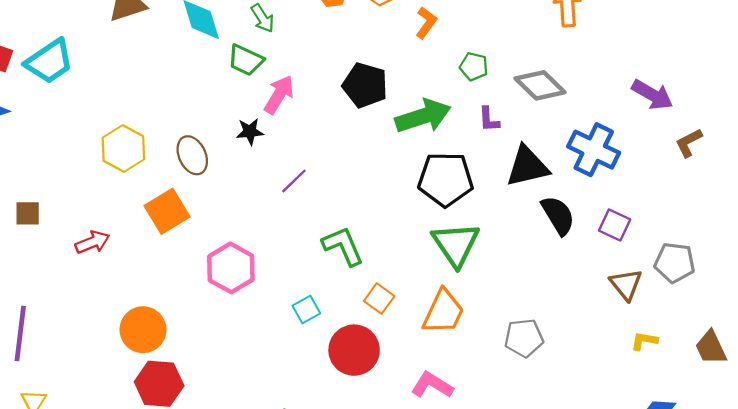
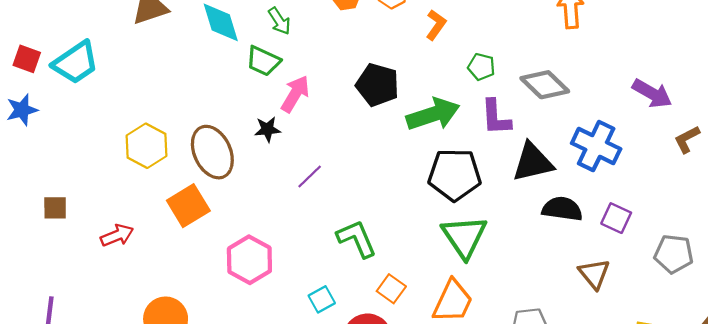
purple L-shape: (489, 119) -> (496, 117), size x1.5
brown ellipse: (192, 155) -> (212, 152), size x1.4
black semicircle: (558, 215) -> (562, 209), turned -51
brown triangle: (626, 284) -> (594, 274), moved

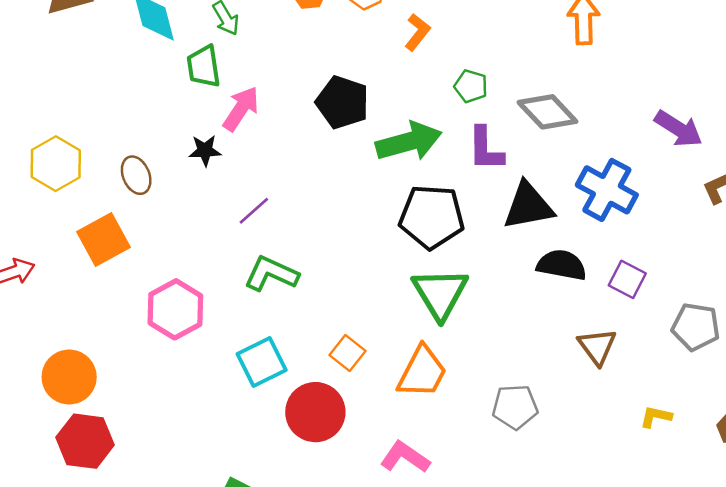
green trapezoid: (263, 61) -> (204, 66), turned 54
brown ellipse: (212, 152) -> (136, 175), size x0.6
green L-shape: (357, 239) -> (271, 274), moved, turned -45
cyan square: (322, 299) -> (262, 362), size x1.5

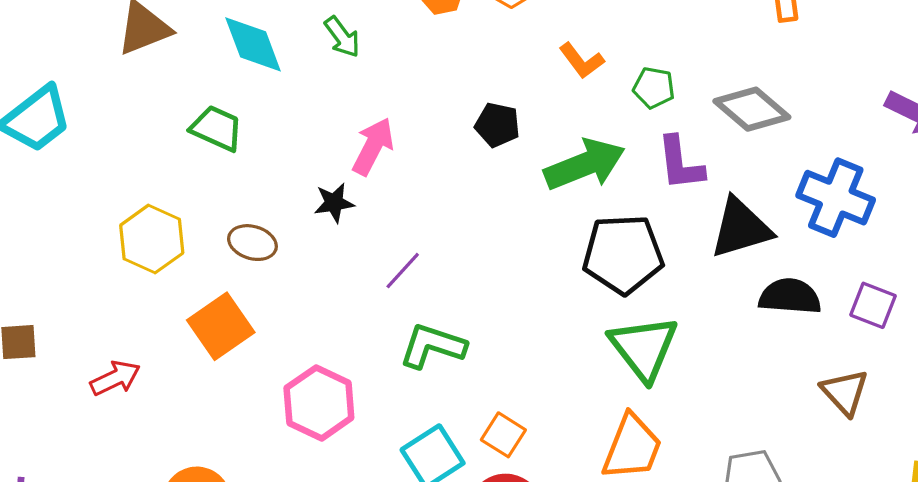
orange L-shape: (417, 32) -> (582, 61), moved, turned 111
green trapezoid: (204, 66) -> (217, 128), moved, turned 129
black pentagon: (342, 102) -> (497, 125), size x0.7
brown ellipse: (136, 175) -> (252, 243), turned -45
orange square: (348, 353) -> (503, 435), moved

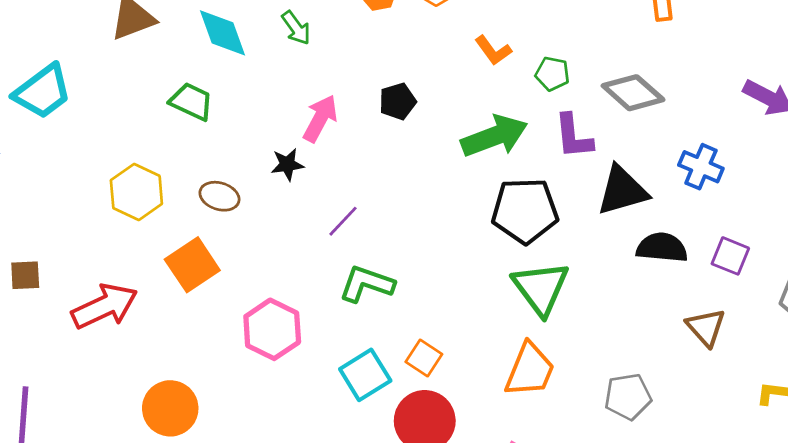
black pentagon: (497, 125) -> (398, 101), moved, turned -30
blue cross: (836, 198) -> (701, 167), size x0.7
red arrow: (115, 378) -> (105, 306), size x1.6

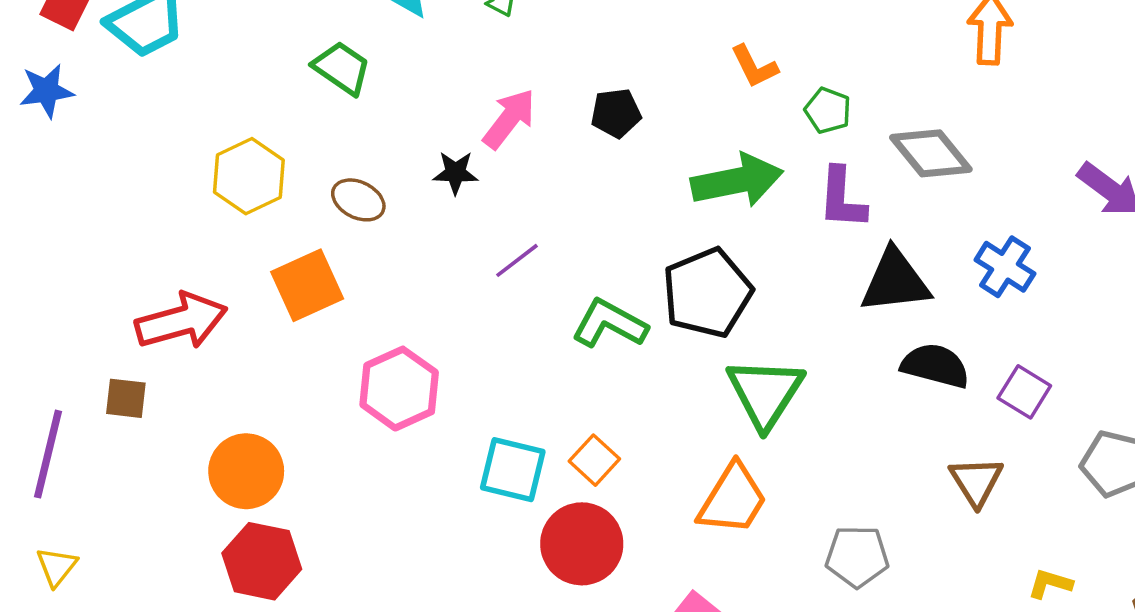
black pentagon: (525, 211) -> (707, 293), moved, turned -30
brown square: (25, 275) -> (126, 398), moved
green L-shape: (367, 284) -> (610, 324), moved
cyan square: (365, 375) -> (513, 470), turned 36

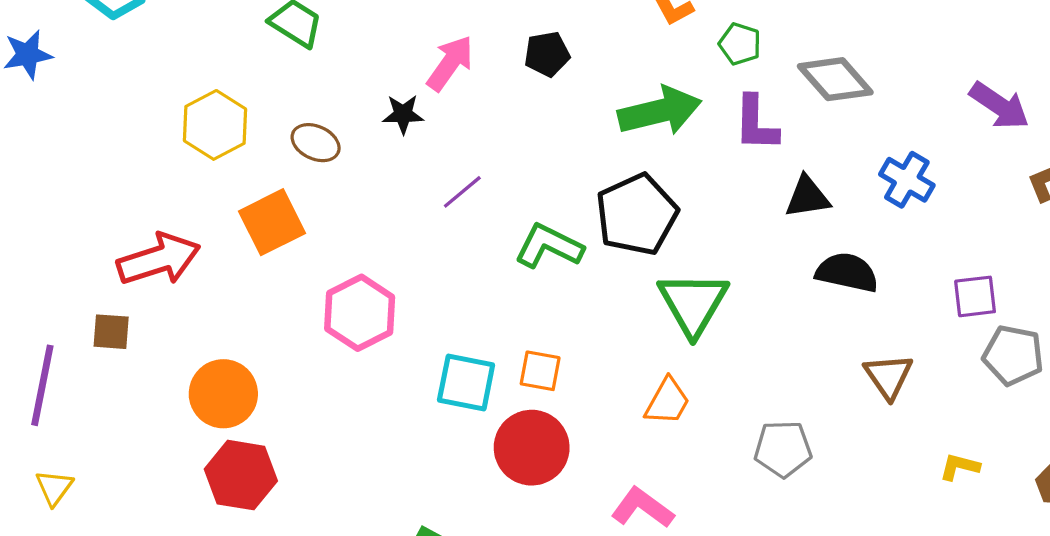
black triangle: (895, 281) -> (807, 197), size x0.7
purple square: (1024, 392) -> (975, 296), moved, turned -36
orange square: (594, 460) -> (540, 371), turned -30
orange trapezoid: (733, 499) -> (667, 401), size x0.7

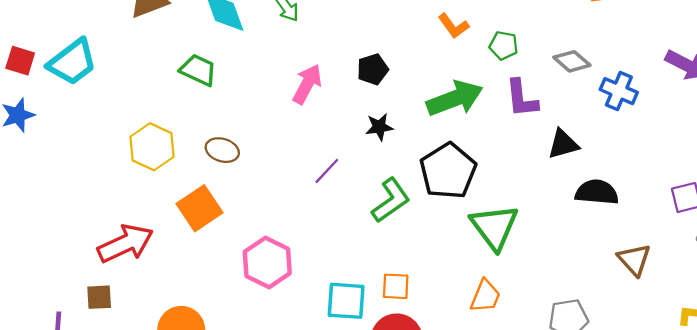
gray diamond: (835, 79) -> (572, 61), size x0.7
black star: (403, 114) -> (379, 127), moved
blue cross: (907, 180) -> (619, 91), moved
green L-shape: (549, 246) -> (391, 200), turned 126

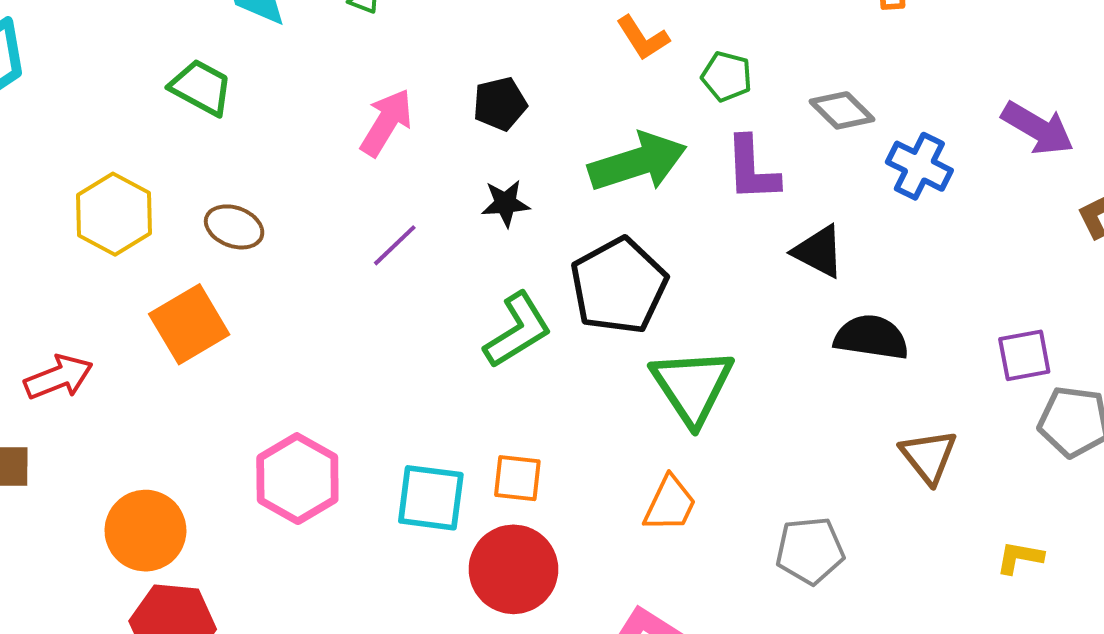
black triangle: (563, 144) -> (819, 251), turned 40
purple line: (327, 171) -> (395, 245), moved
red arrow: (125, 243) -> (59, 377), size x0.7
pink hexagon: (267, 263) -> (297, 479), moved

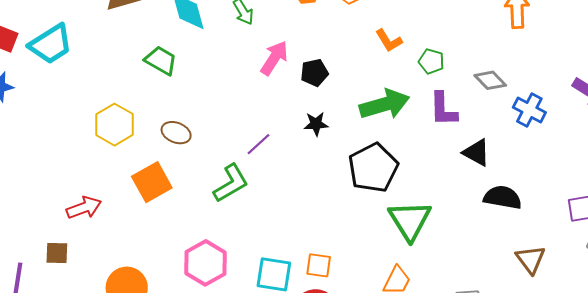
pink arrow: (386, 122) -> (274, 58), moved
green L-shape: (518, 330) -> (231, 183), moved

